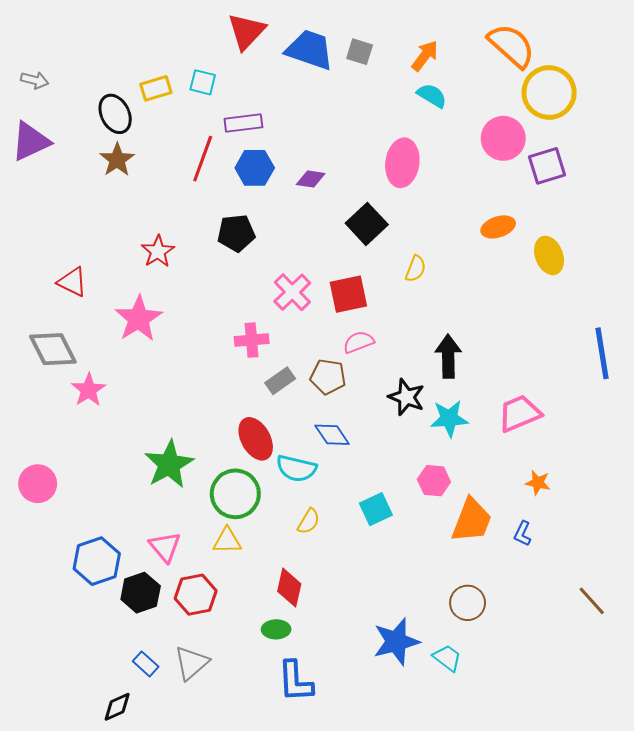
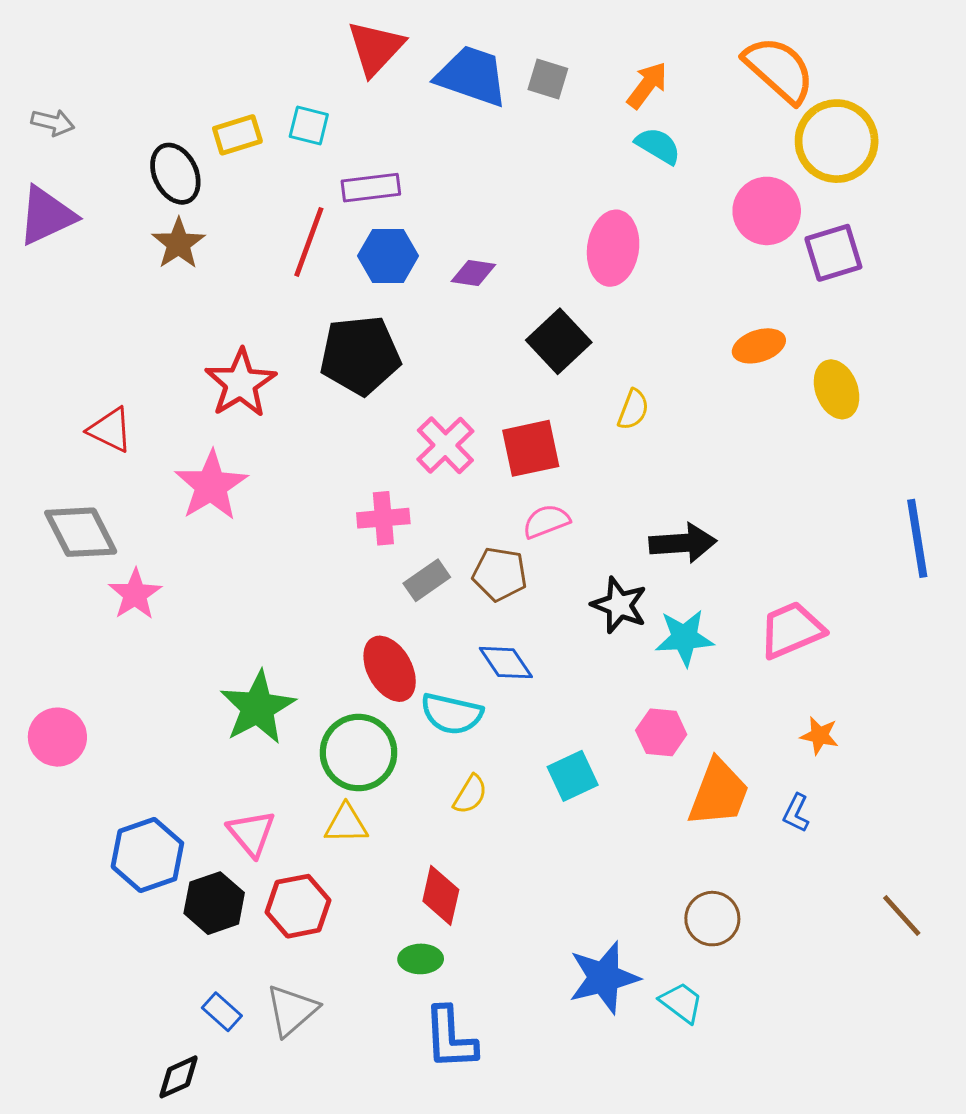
black pentagon: (236, 233) -> (360, 355), size x1.4
red star: (158, 251) -> (241, 383), size x1.4
black arrow: (448, 356) -> (683, 543), turned 87

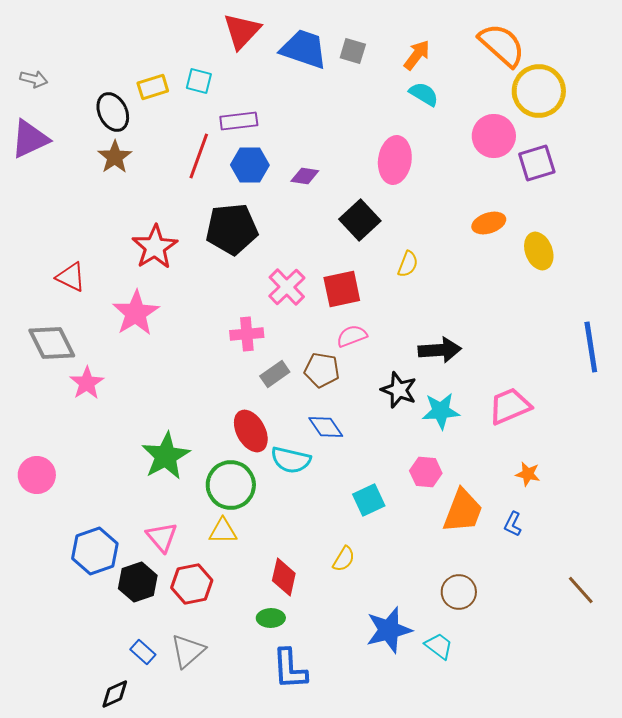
yellow semicircle: (470, 794) -> (344, 559), moved

